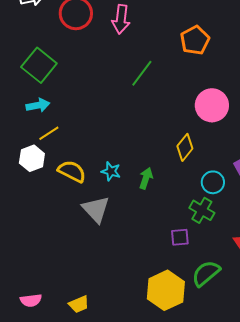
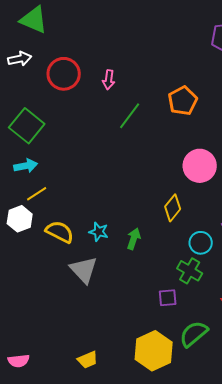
pink arrow: (121, 19) -> (109, 80), size x0.7
green line: (142, 73) -> (130, 116), moved
yellow trapezoid: (79, 304) -> (88, 360), moved

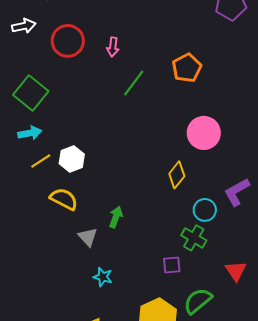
white hexagon: (20, 219) -> (72, 159), moved
cyan star: (99, 232) -> (103, 277), moved
green arrow: (134, 239) -> (116, 217), moved
gray triangle: (84, 270) -> (88, 237), size x0.7

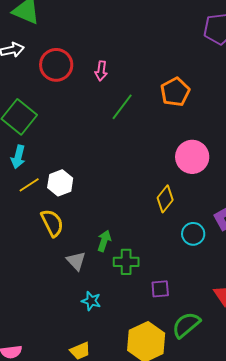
cyan arrow: (30, 133) -> (18, 157), turned 115
yellow semicircle: (64, 199) -> (52, 223), turned 36
green cross: (194, 238) -> (126, 262), moved, turned -30

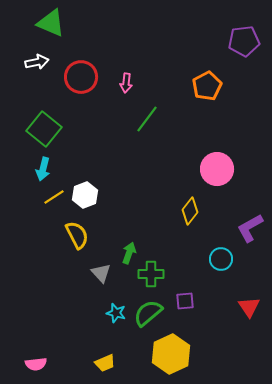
orange pentagon: (175, 92) -> (207, 86), moved
cyan circle: (193, 234) -> (221, 259), moved
green semicircle: (186, 325) -> (148, 313), moved

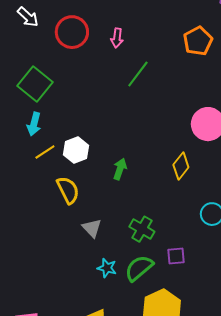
white arrow: (37, 62) -> (28, 17), turned 55
green arrow: (129, 253) -> (120, 169), moved
green cross: (151, 274) -> (142, 229), turned 30

